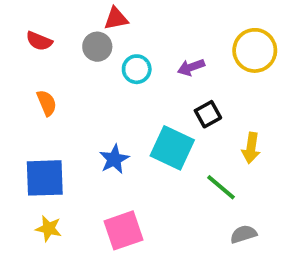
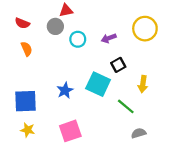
orange semicircle: (47, 103) -> (27, 49), moved

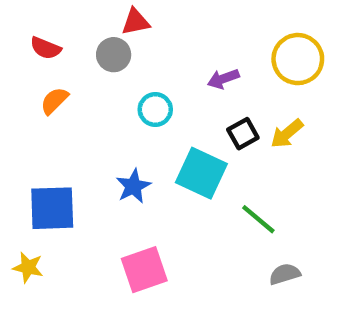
cyan circle: (78, 39) -> (155, 109), moved
orange semicircle: (27, 49) -> (54, 101), turned -112
yellow arrow: (143, 84) -> (287, 134), moved, turned 42
yellow star: (28, 130) -> (28, 267), moved

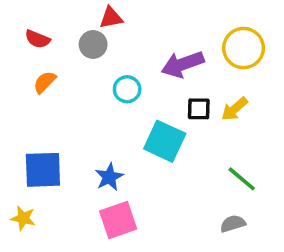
purple arrow: (223, 79) -> (183, 64), size x1.6
black square: (243, 134) -> (199, 109), turned 30
blue star: (133, 186) -> (109, 177), moved
green line: (258, 219) -> (242, 179), moved

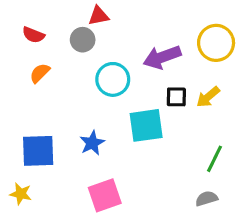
cyan circle: (127, 89) -> (113, 79), size x1.4
cyan square: (165, 141) -> (146, 125), turned -33
blue star: (109, 177) -> (92, 143), moved
green line: (242, 179) -> (214, 159), turned 76

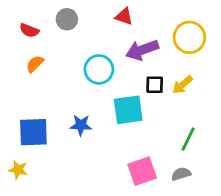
red triangle: (98, 16) -> (124, 16), moved, turned 30
gray circle: (83, 40) -> (67, 19), moved
blue star: (92, 143) -> (81, 125), turned 30
pink square: (105, 195) -> (142, 171), moved

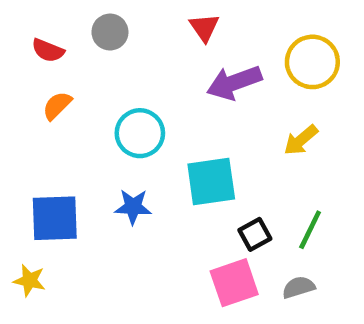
red triangle: (124, 16) -> (204, 27), turned 36
cyan circle: (99, 69) -> (140, 133), moved
black square: (155, 85) -> (255, 234), moved, turned -30

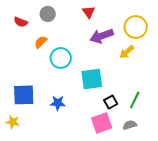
orange semicircle: (57, 106) -> (41, 42), moved
yellow arrow: (301, 140) -> (127, 52), moved
blue star: (133, 207) -> (58, 103), moved

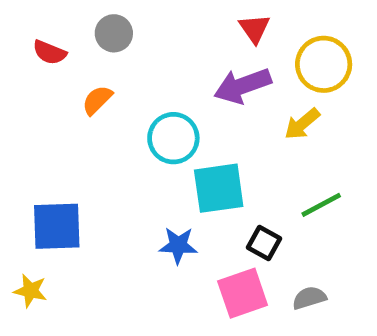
red triangle: (89, 12) -> (254, 29), moved
cyan circle: (61, 58) -> (173, 138), moved
green line: (135, 100) -> (321, 205), moved, turned 36
black square: (111, 102) -> (264, 243), turned -32
blue star: (58, 103) -> (178, 245), moved

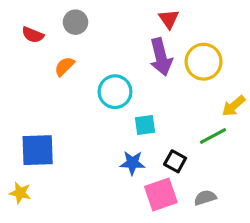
yellow circle: (324, 64) -> (204, 62), moved
purple arrow: (243, 86) -> (161, 57), turned -84
yellow arrow: (302, 124) -> (234, 106), moved
cyan square: (219, 188) -> (145, 125), size x0.6
blue star: (178, 245) -> (132, 163), moved

